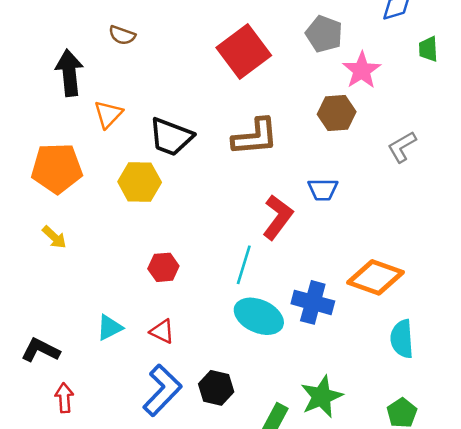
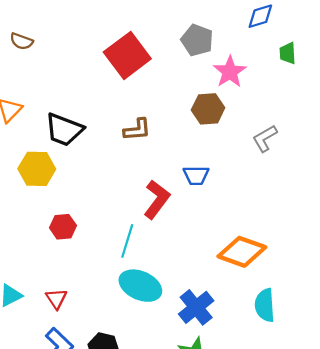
brown L-shape: (255, 137) -> (137, 130), size x0.7
red hexagon: (163, 267) -> (63, 227), moved
blue cross: (313, 302) -> (196, 307), moved, turned 36
red triangle: (162, 331) -> (56, 299), turned 30

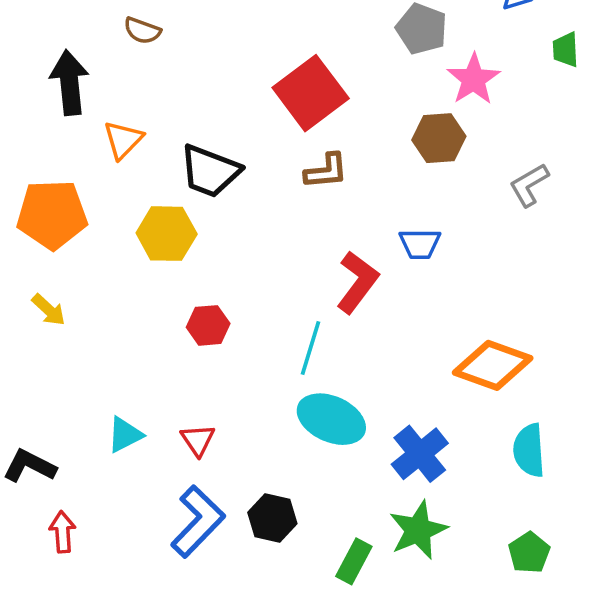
red square: (127, 55) -> (311, 93), moved

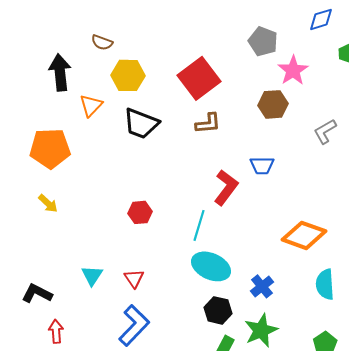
yellow hexagon: (167, 234) -> (128, 75), moved
cyan triangle: (125, 435) -> (92, 275), turned -30
blue cross: (420, 454) -> (262, 286), size x0.7
black hexagon: (272, 518) -> (218, 310), moved

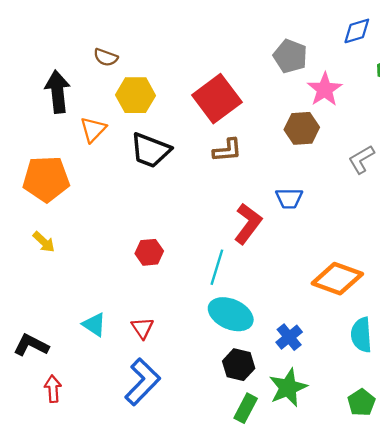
cyan triangle: (92, 275) -> (94, 325), turned -30

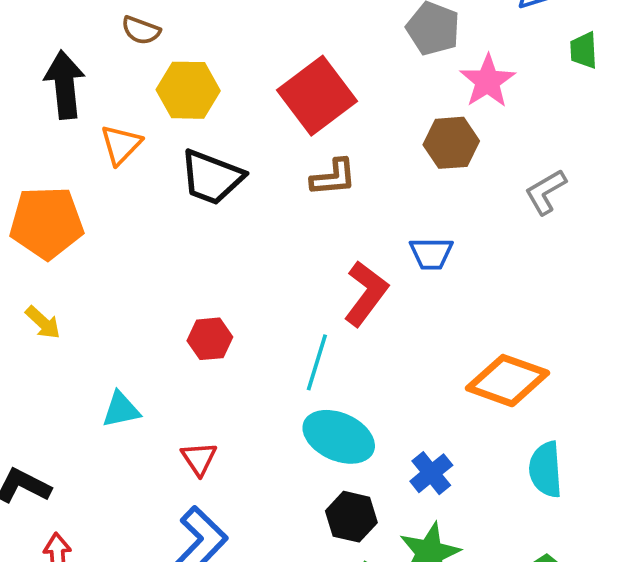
cyan triangle: (94, 325) -> (121, 410), moved, turned -45

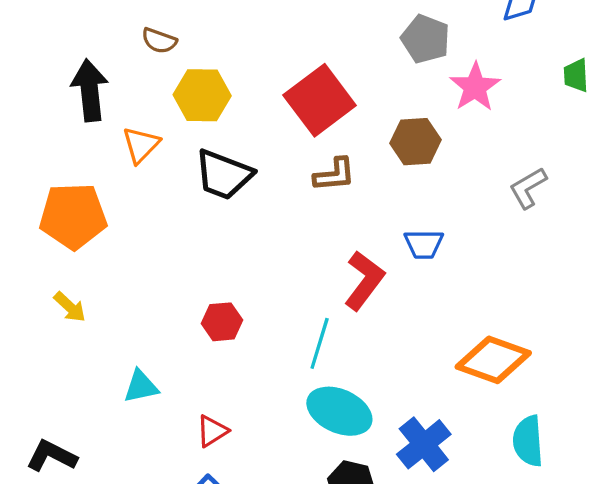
green trapezoid: (584, 50) -> (576, 75), moved
brown hexagon: (451, 143) -> (416, 142), moved
red triangle: (199, 459) -> (212, 431), turned 32
blue cross: (431, 473) -> (424, 444), size x1.4

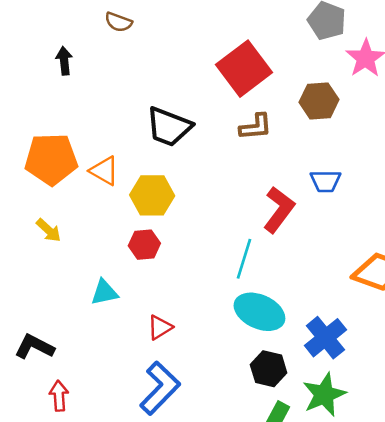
black arrow: (90, 90) -> (64, 61), size x0.6
yellow hexagon: (202, 95) -> (152, 195), moved
orange triangle: (141, 145) -> (104, 171), moved, turned -44
red hexagon: (222, 322) -> (144, 245), moved

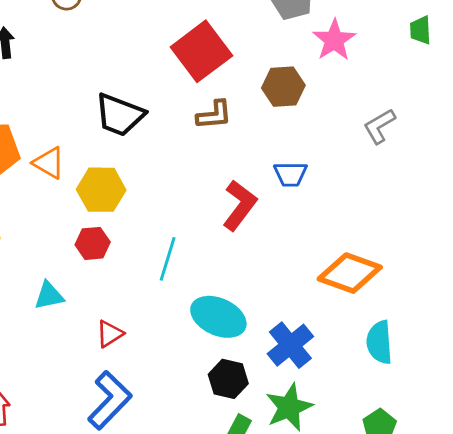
cyan line: (244, 259) -> (168, 259), moved

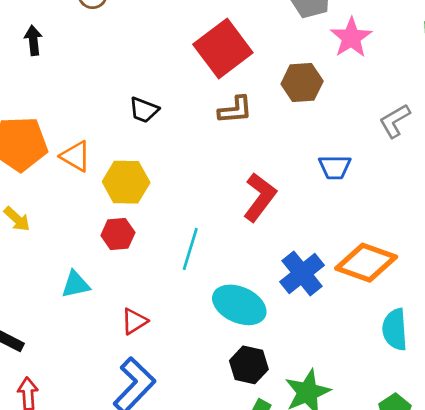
black trapezoid: (120, 115) -> (144, 110), size x0.6
blue trapezoid: (290, 174) -> (335, 167), moved
blue cross: (290, 345) -> (302, 274), moved

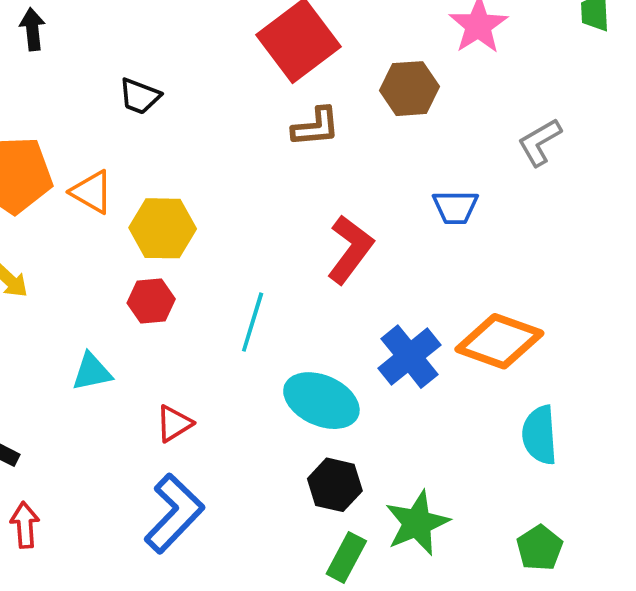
black trapezoid: (144, 110) -> (140, 96), moved

